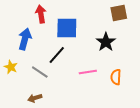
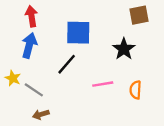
red arrow: (41, 14) -> (32, 16), moved
gray line: (40, 72) -> (34, 90), moved

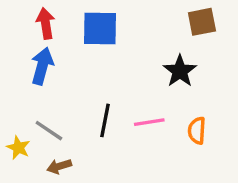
blue square: (78, 33) -> (100, 29), moved
black line: (67, 64) -> (105, 120), moved, turned -30
yellow star: (13, 78) -> (18, 148), moved

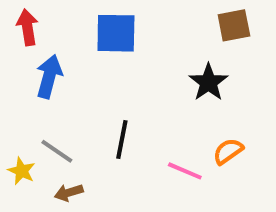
red arrow: (46, 23) -> (27, 27), moved
pink line: (149, 122) -> (185, 171), moved, turned 32
orange semicircle: (197, 131) -> (228, 151), turned 52

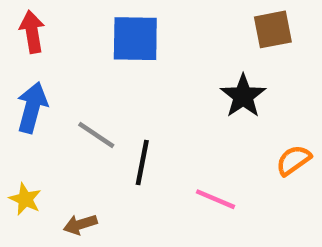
blue arrow: (49, 76) -> (32, 107), moved
gray line: (57, 151) -> (96, 135), moved
orange semicircle: (228, 151) -> (294, 160), moved

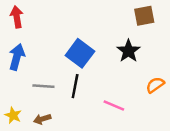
blue square: (135, 39) -> (80, 53), moved, turned 36
gray line: (96, 135) -> (43, 86), moved, turned -30
yellow star: (25, 199) -> (13, 115), moved

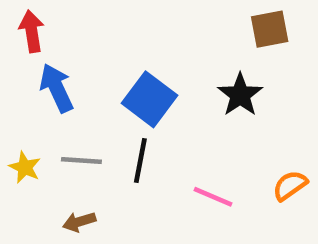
blue arrow: (17, 57) -> (57, 88), moved, turned -40
orange semicircle: (155, 85) -> (290, 185), moved
yellow star: (13, 115) -> (25, 167), moved

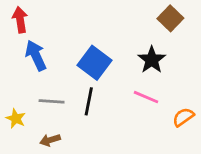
brown square: (270, 29) -> (170, 18), turned -35
yellow star: (25, 167) -> (16, 119), moved
pink line: (213, 197) -> (146, 97), moved

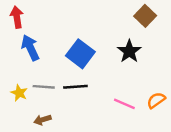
pink line: (146, 97) -> (124, 104), moved
black line: (89, 101) -> (75, 87), turned 75
yellow star: (16, 119) -> (19, 93), moved

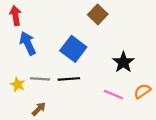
brown square: (145, 16) -> (98, 14), moved
black star: (129, 51) -> (123, 62), moved
brown arrow: (42, 120) -> (39, 109), turned 152

